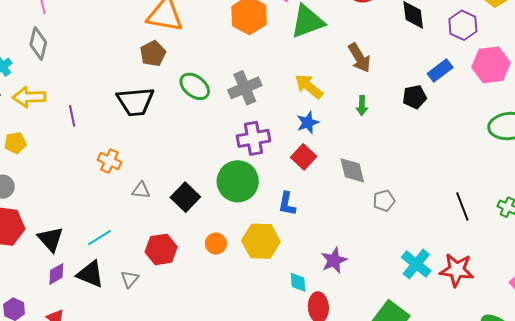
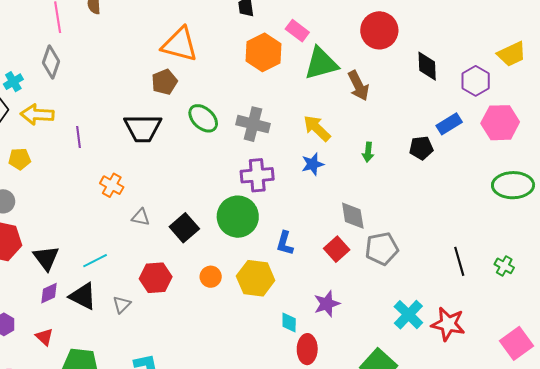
brown arrow: (359, 58) -> (358, 86), moved
gray cross: (245, 88) -> (253, 124), turned 32
red square: (304, 157) -> (337, 249), moved
gray pentagon: (384, 201) -> (382, 249), size x1.5

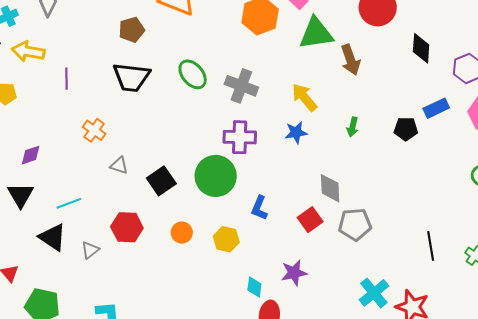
brown pentagon: (164, 82) -> (132, 30), moved
yellow hexagon: (256, 278) -> (226, 239), size x0.7
purple diamond: (49, 293) -> (31, 155), moved

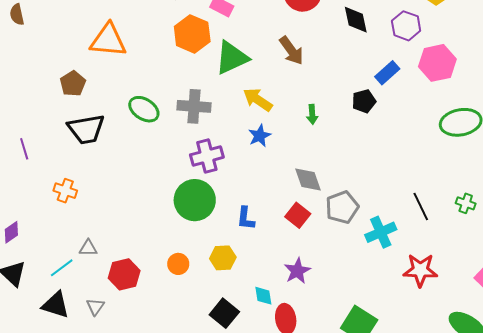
green triangle: (316, 33) -> (232, 58), moved
gray triangle: (119, 165) -> (88, 248), moved
black square: (161, 181) -> (224, 313), moved
cyan cross: (374, 293) -> (381, 232), moved, turned 32

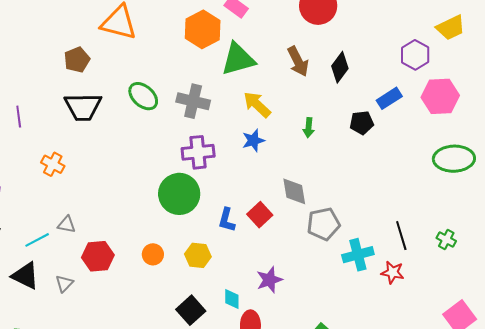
black diamond: (356, 20) -> (340, 67), moved, turned 40
red square: (298, 215) -> (260, 215), moved
red star: (420, 270) -> (393, 272), moved, size x0.7

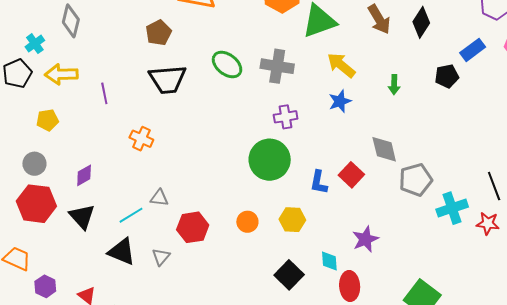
purple cross: (198, 152) -> (286, 117), size x0.7

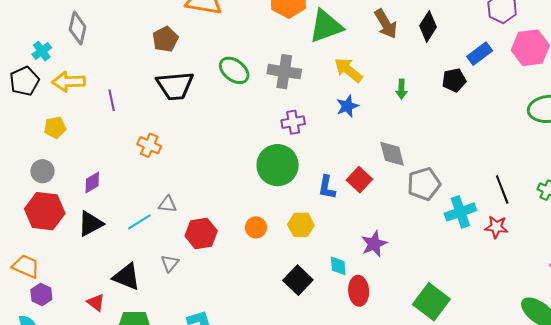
black triangle: (82, 217) -> (90, 224), turned 44
black triangle: (122, 252) -> (127, 277), moved
purple hexagon: (45, 286) -> (41, 294), moved

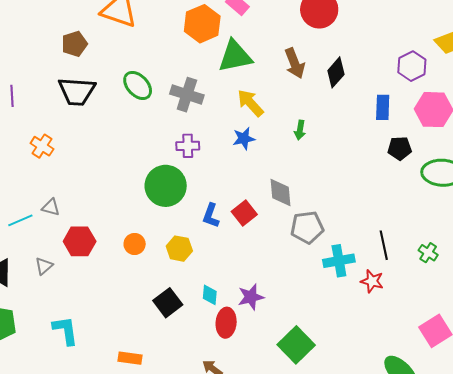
blue rectangle: (480, 54) -> (383, 107), turned -60
black pentagon: (454, 80) -> (400, 148), moved
purple star: (374, 244) -> (251, 297), moved

